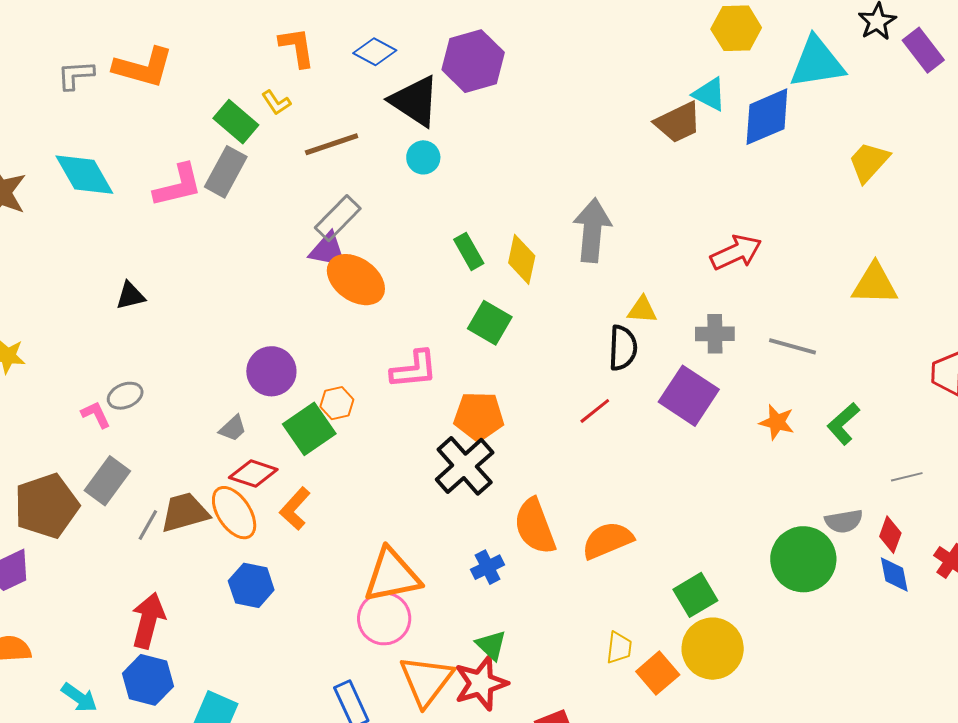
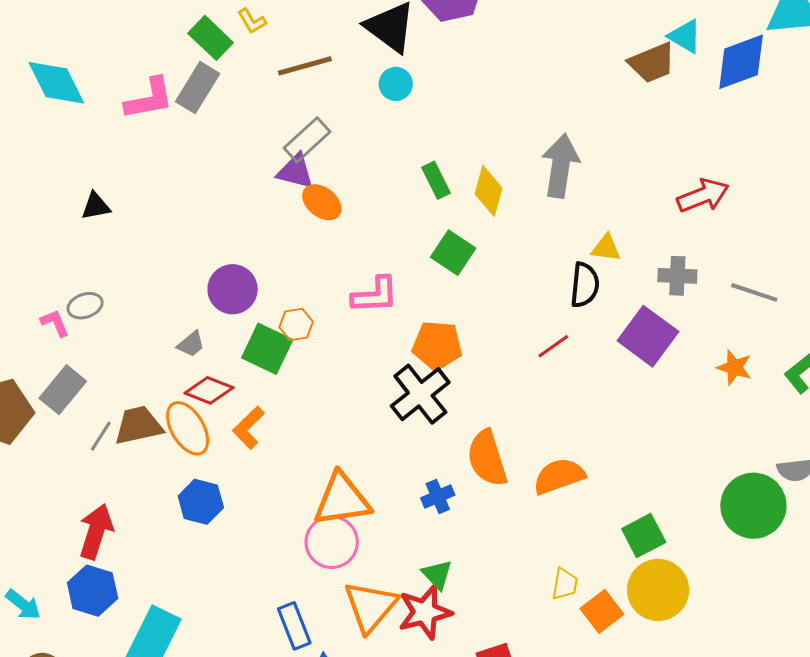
orange ellipse: (356, 280) -> (322, 202), size x0.7
green square: (309, 429) -> (267, 349), turned -33

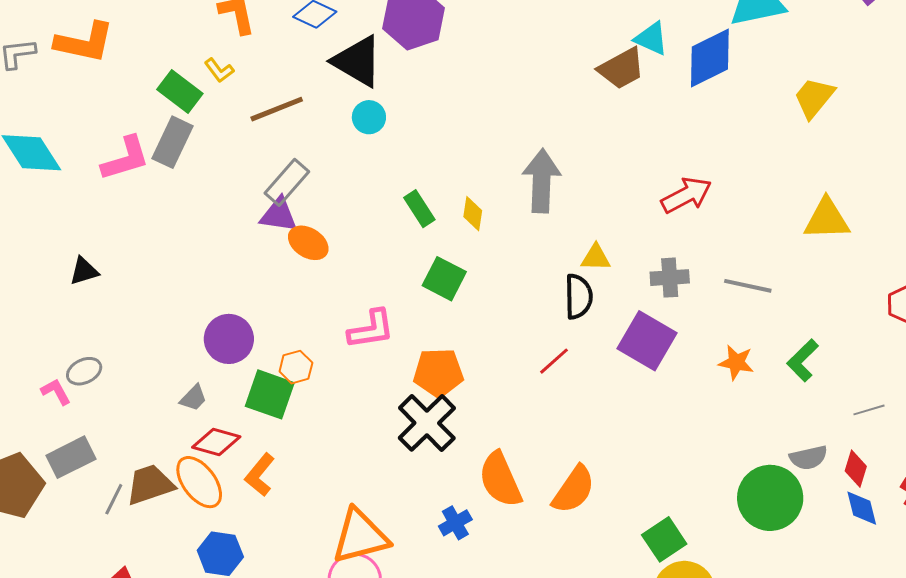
yellow diamond: (488, 191) -> (473, 214), size x0.7
gray rectangle: (63, 390) -> (71, 457), turned 30
orange semicircle: (559, 476) -> (574, 490), turned 150

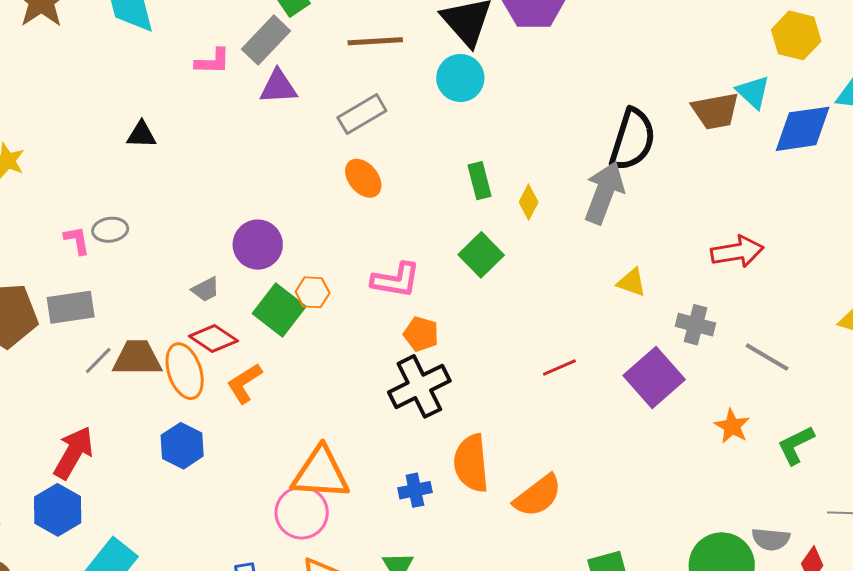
cyan circle: (369, 117) -> (460, 78), size x1.4
pink L-shape: (125, 159) -> (213, 61), moved, size x0.7
purple triangle: (279, 215) -> (278, 87), moved, turned -30
black semicircle: (578, 297) -> (632, 140), moved, size x1.4
orange pentagon: (438, 373) -> (421, 334), moved, size x0.7

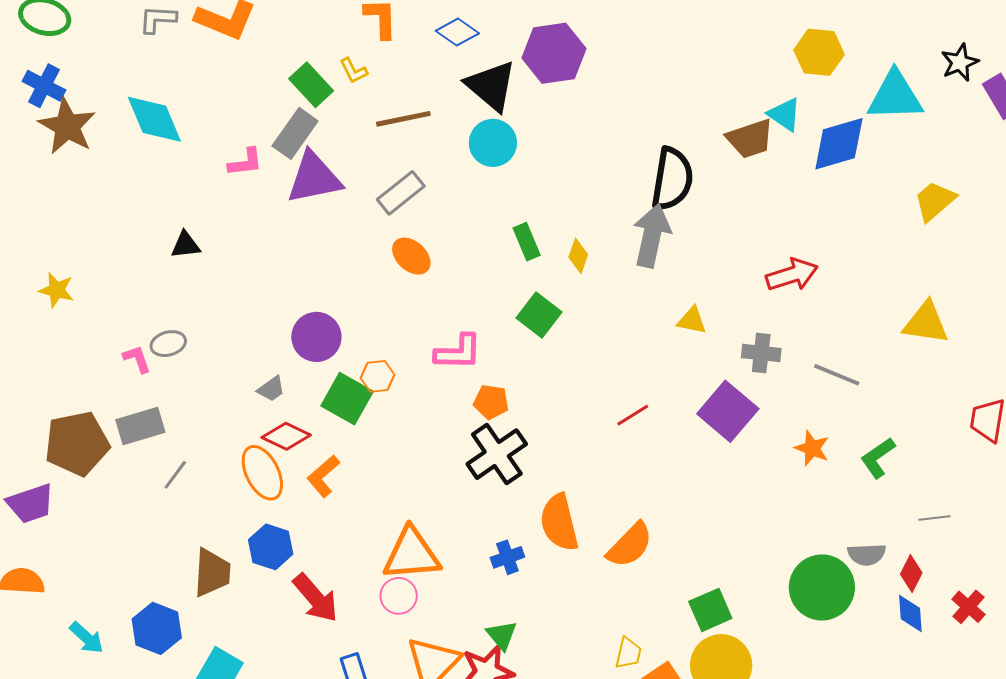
purple triangle: (278, 87) -> (314, 178), size x1.5
brown trapezoid: (137, 358) -> (212, 573), moved, turned 102
red arrow: (73, 453) -> (316, 598), moved, turned 118
pink circle: (302, 513) -> (399, 596), size x0.7

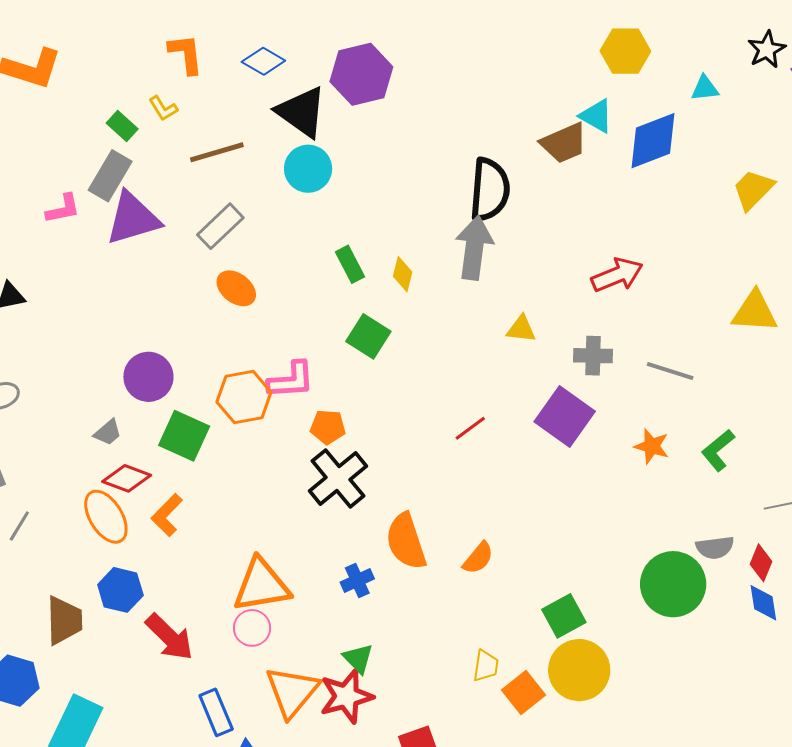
green rectangle: (311, 85) -> (122, 126), size x0.7
cyan triangle: (895, 96) -> (705, 88), size x0.5
orange hexagon: (378, 376) -> (244, 397), moved, size x1.6
orange semicircle: (630, 545) -> (478, 558), size x0.7

